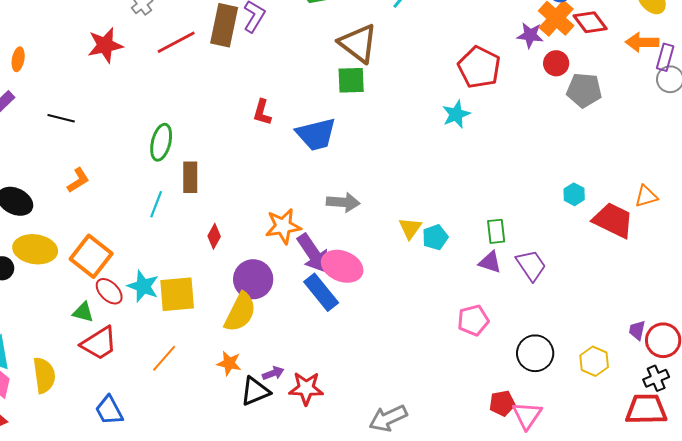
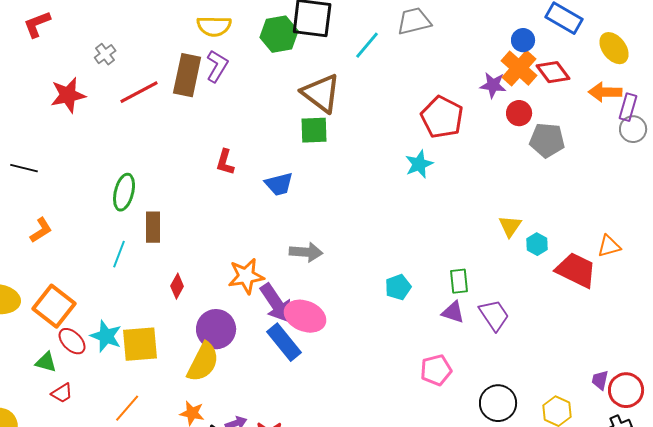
blue trapezoid: (316, 134) -> (279, 184), size x0.7
yellow triangle: (410, 228) -> (510, 226), moved
red trapezoid: (99, 343) -> (62, 393), size x0.6

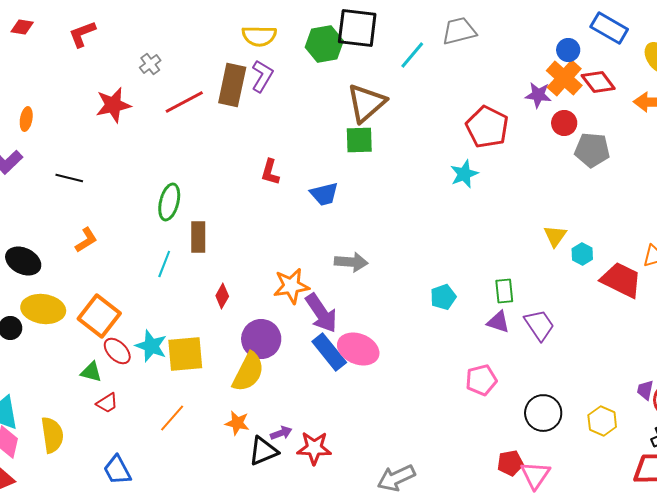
brown triangle: (321, 93) -> (366, 103), turned 42
pink ellipse: (305, 316) -> (358, 349), moved

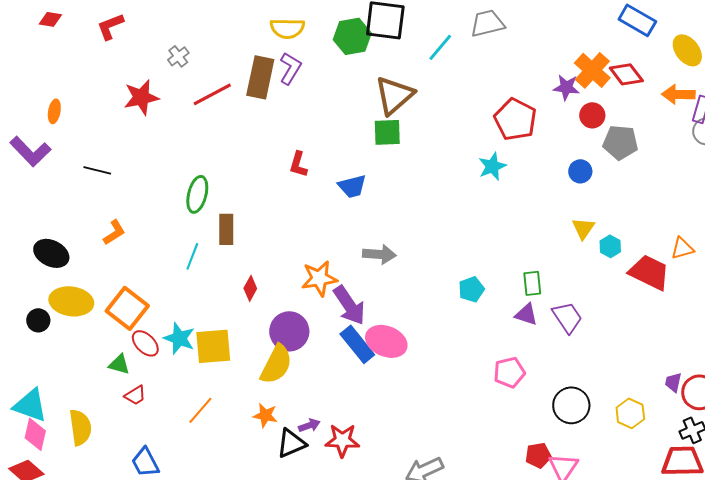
blue circle: (568, 50) -> (580, 171), moved

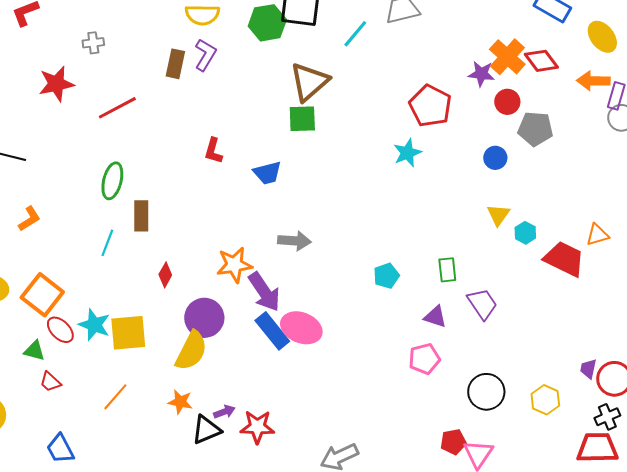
gray cross: (178, 56) -> (93, 43), turned 30
brown rectangle: (260, 77) -> (175, 64), size x0.7
red line: (212, 94) -> (117, 108), moved
purple triangle: (526, 314) -> (435, 317), moved
red trapezoid: (135, 395) -> (50, 382), turned 75

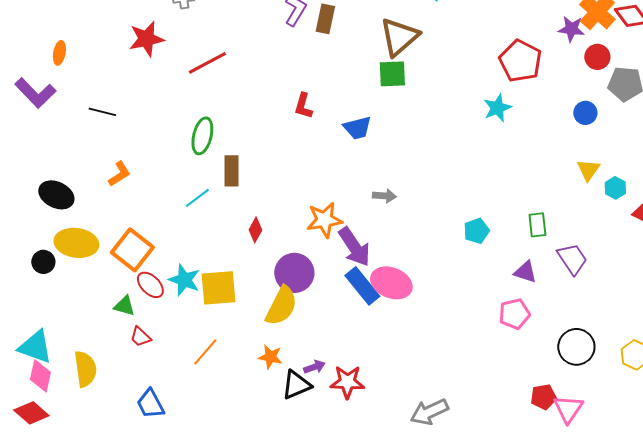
brown rectangle: (175, 64) -> (325, 19), moved
gray arrow: (294, 241) -> (384, 196), size x0.7
cyan line: (107, 243) -> (197, 198), turned 32

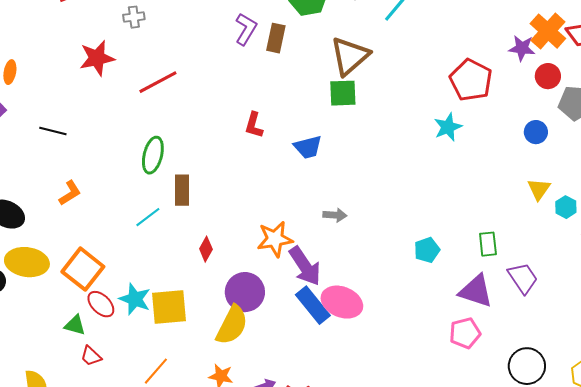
purple triangle: (525, 272) -> (476, 291), size x1.5

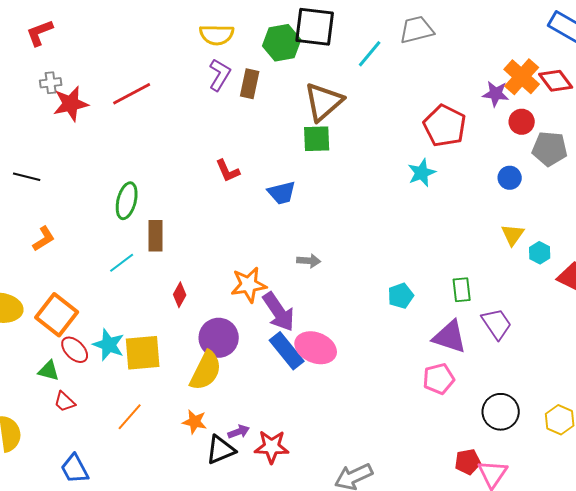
gray cross: (134, 17) -> (51, 83), moved
red line: (158, 82) -> (132, 94), moved
red L-shape: (254, 125) -> (228, 171), turned -40

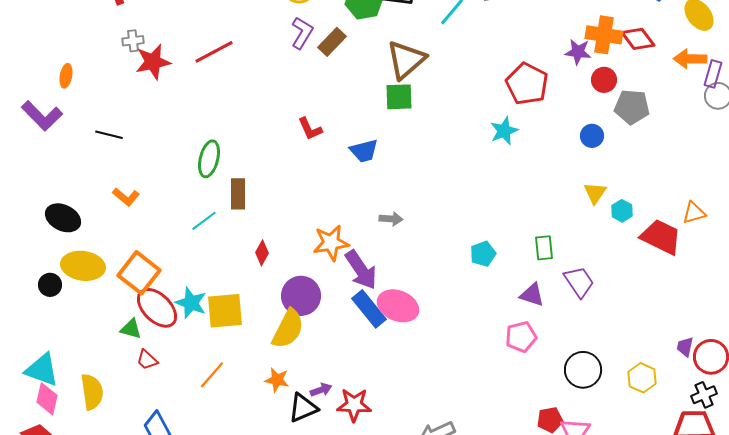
orange cross: (522, 77) -> (604, 35), turned -33
brown rectangle: (250, 84) -> (332, 42), turned 32
orange L-shape: (44, 239) -> (126, 197), turned 72
purple triangle: (450, 337) -> (532, 295), size x0.7
red ellipse: (75, 350) -> (157, 308), size x1.5

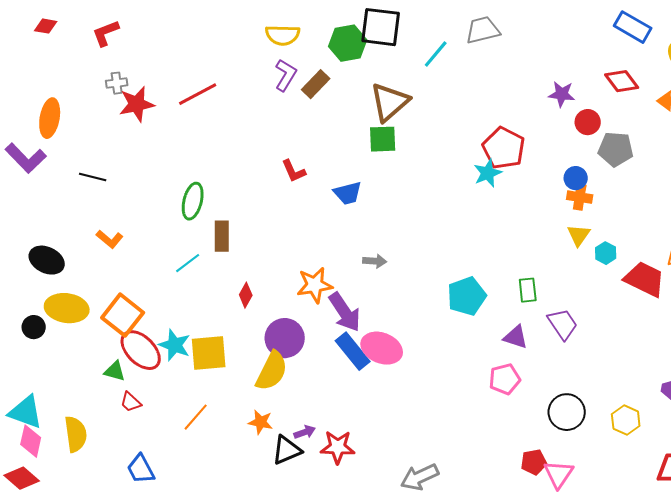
orange cross: (604, 35) -> (580, 197), moved, size x0.7
orange ellipse: (66, 76) -> (50, 118), size x1.6
red pentagon: (527, 84) -> (504, 148), moved
cyan pentagon: (483, 254) -> (467, 296), size x1.5

